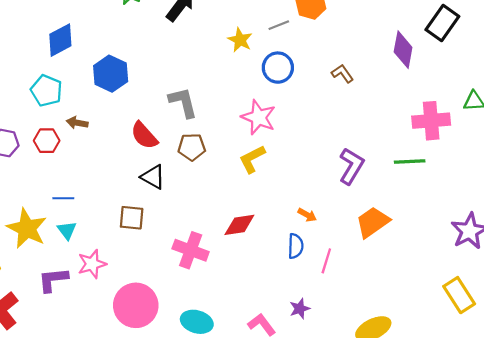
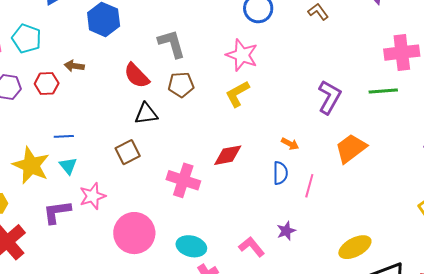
cyan pentagon: (46, 91) -> (27, 38), moved
black triangle: (153, 177) -> (146, 114), turned -35
brown square: (132, 218) -> (128, 152), turned -30

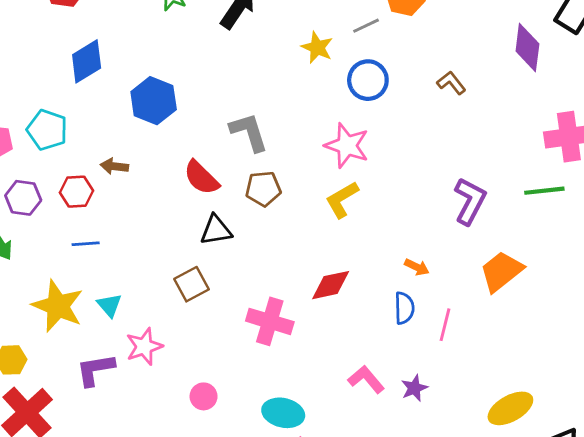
blue line: (64, 136) -> (86, 244), moved
pink circle: (134, 233) -> (204, 396), size x0.5
pink L-shape: (252, 247) -> (366, 379), moved

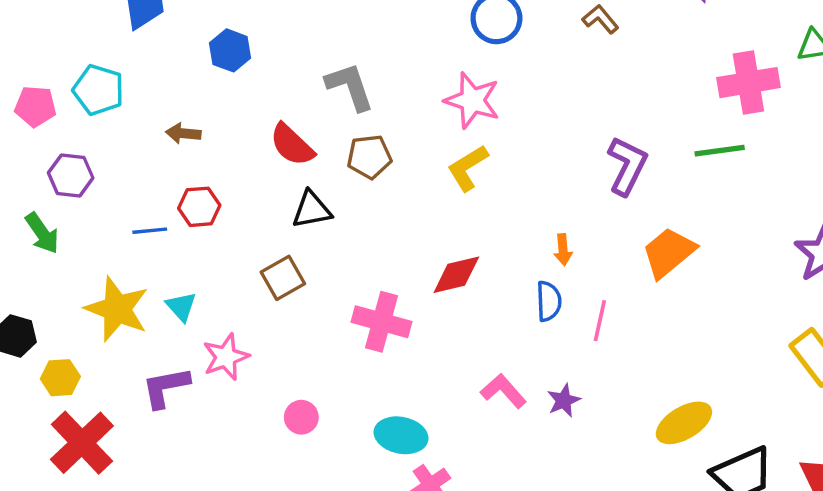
blue hexagon: (154, 101) -> (230, 50), size x0.7
red hexagon: (76, 192) -> (199, 207), moved
orange arrow: (417, 267) -> (563, 250), turned 60

